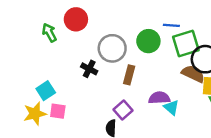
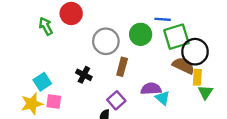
black cross: (89, 69) -> (84, 75), moved

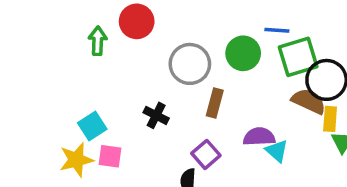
green arrow: (46, 26) -> (98, 41), turned 30

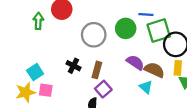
brown semicircle: (309, 101) -> (154, 70), moved
brown rectangle: (215, 103) -> (97, 70), moved
purple semicircle: (259, 137) -> (135, 62), moved, turned 36

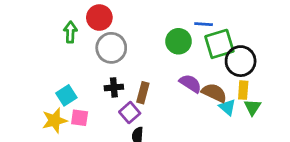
gray circle: (94, 35) -> (111, 48), moved
black cross: (73, 66) -> (114, 87), turned -32
cyan triangle: (146, 87) -> (227, 107), moved
purple square: (103, 89) -> (130, 113), moved

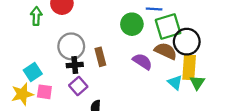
gray circle: (111, 48) -> (71, 46), moved
yellow rectangle: (243, 90) -> (189, 67), size x1.5
brown rectangle: (143, 93) -> (100, 57), moved, turned -30
brown semicircle: (214, 93) -> (166, 51), moved
purple square: (130, 113) -> (78, 86), moved

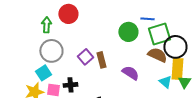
gray circle: (71, 46) -> (51, 51), moved
purple semicircle: (142, 61) -> (130, 73), moved
black cross: (75, 65) -> (70, 85), moved
purple square: (78, 86) -> (85, 57), moved

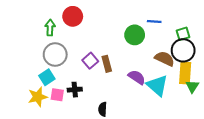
green square: (159, 34) -> (183, 34), moved, size x0.6
cyan triangle: (165, 82) -> (157, 85), moved, size x1.6

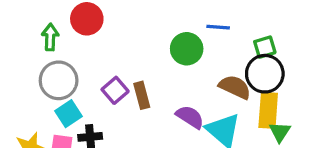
cyan square: (47, 77) -> (69, 114), moved

